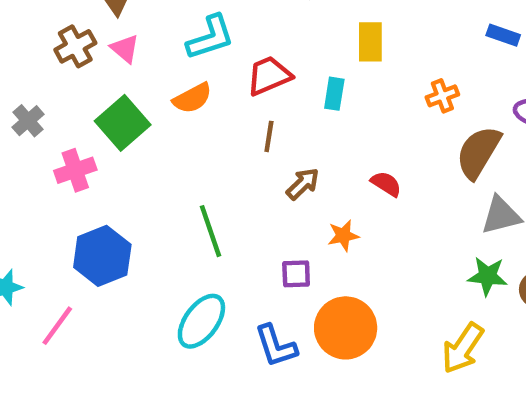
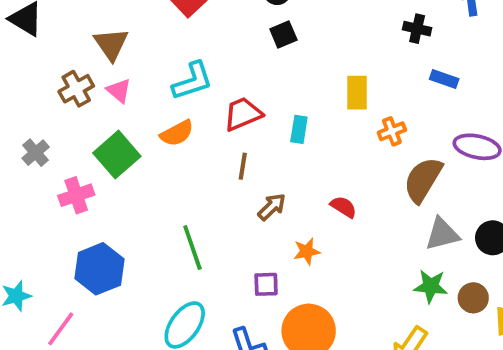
yellow rectangle: (370, 42) -> (357, 93), moved

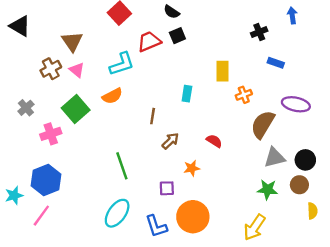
black cross: (417, 29) -> (259, 32), turned -35
red trapezoid: (243, 114) -> (149, 41), moved
blue hexagon: (99, 269) -> (46, 180), moved
brown circle: (473, 298) -> (299, 185), moved

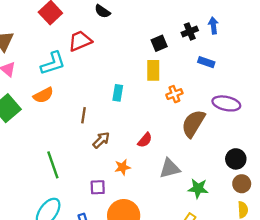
blue arrow: (292, 15) -> (213, 26), moved
black square: (177, 36) -> (159, 43), moved
red semicircle: (214, 141) -> (145, 140), turned 98
gray triangle: (275, 158) -> (170, 168), moved
brown circle: (299, 185) -> (242, 184), moved

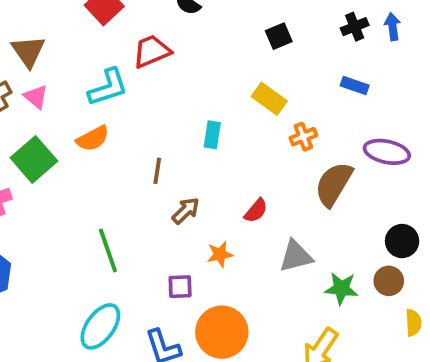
blue arrow: (213, 26) -> (393, 27), moved
black cross: (190, 31) -> (355, 27), moved
black square: (159, 43) -> (279, 36), moved
yellow rectangle: (153, 70) -> (269, 99), turned -54
brown circle: (242, 184) -> (389, 281), moved

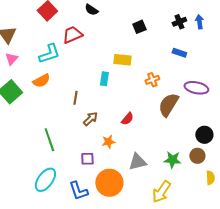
pink triangle: (36, 97) -> (11, 59), turned 32
yellow rectangle: (269, 99) -> (122, 60), moved, turned -30
gray triangle: (296, 256) -> (137, 162), moved

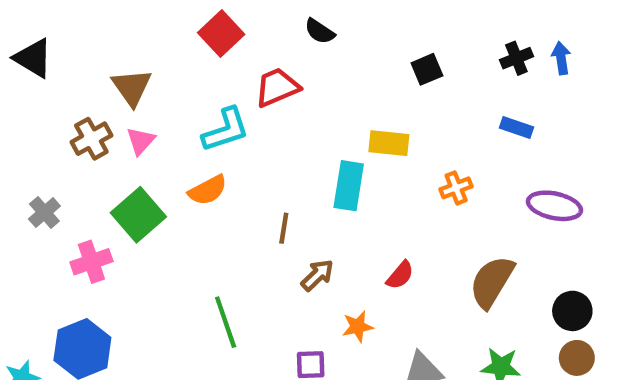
cyan rectangle: (104, 79) -> (349, 186), size x1.5
brown semicircle: (168, 105) -> (492, 282), moved
brown circle: (197, 156) -> (577, 358), moved

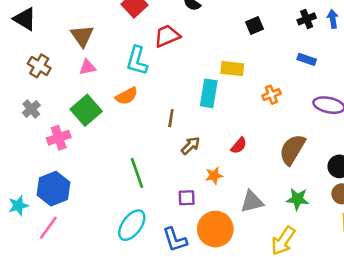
cyan L-shape: (226, 130) -> (137, 61), turned 124
brown cross: (91, 139) -> (39, 66), moved, turned -30
pink triangle: (141, 141) -> (87, 67), turned 36

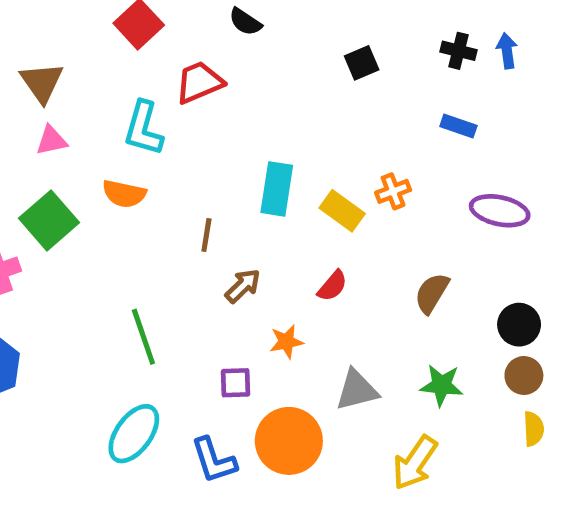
black cross: (307, 19) -> (458, 51), turned 36
yellow rectangle: (232, 69) -> (342, 211), moved, turned 30
orange semicircle: (127, 96) -> (124, 194), turned 40
brown semicircle: (292, 149) -> (432, 293), size x0.7

